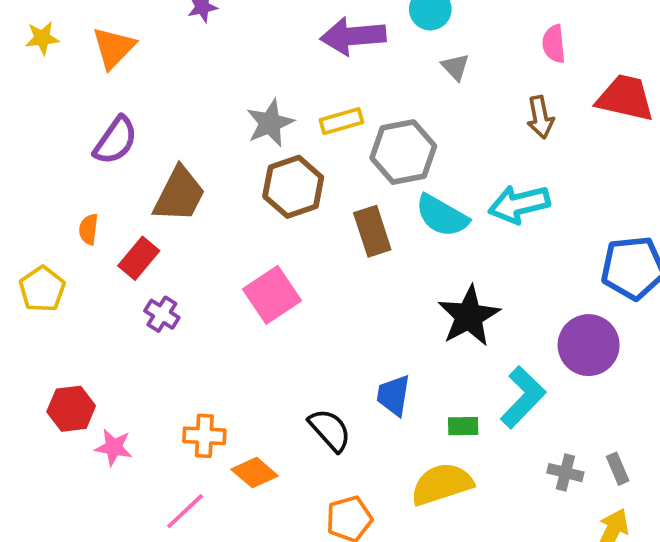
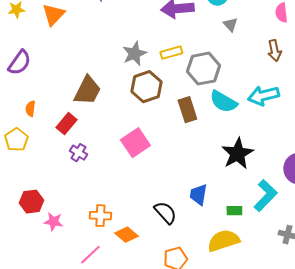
purple semicircle: (116, 140) -> (19, 63), moved
orange semicircle: (89, 229) -> (30, 109), moved

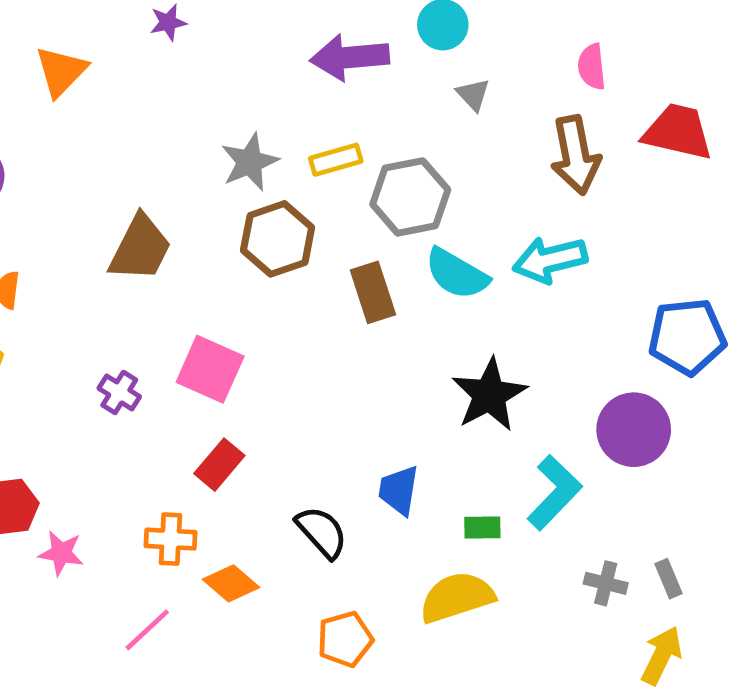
brown arrow: (274, 51) -> (575, 155), size x1.5
red rectangle: (66, 124) -> (219, 465), moved
pink square: (135, 143) -> (210, 369), moved, turned -32

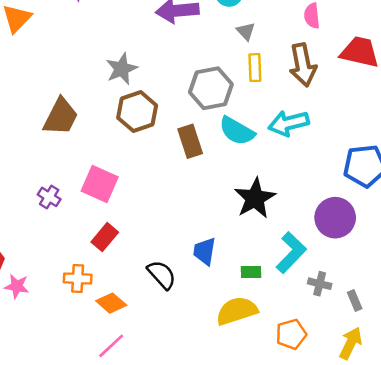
yellow rectangle: (336, 160) -> (255, 68), moved, turned -76
gray cross: (606, 583) -> (320, 284), moved
pink line: (147, 630) -> (111, 346), moved
orange pentagon: (345, 639) -> (291, 334), moved

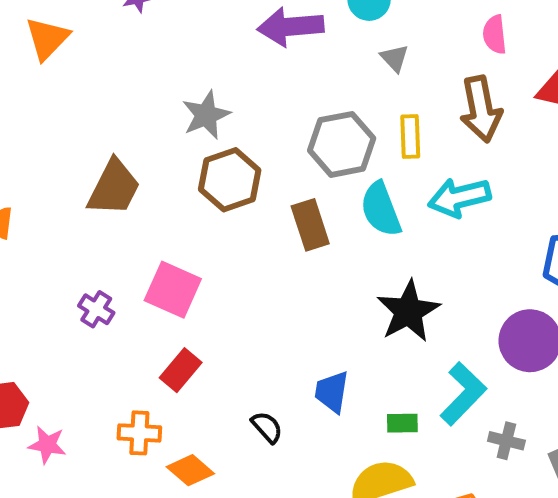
yellow rectangle: (255, 68) -> (410, 137), moved
cyan semicircle: (237, 131) -> (381, 209), turned 39
black semicircle: (162, 275) -> (267, 427), size x0.7

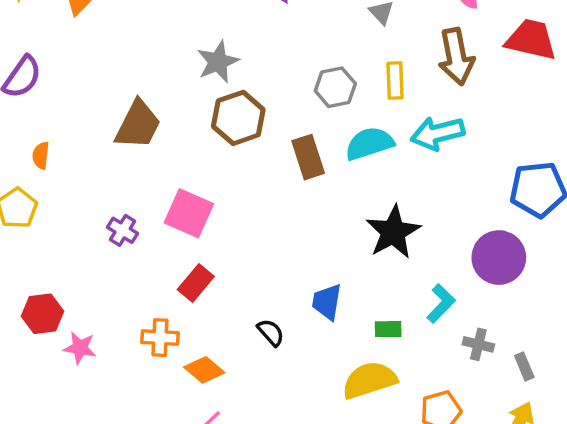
gray hexagon: (342, 144) -> (335, 87), size x0.7
cyan semicircle: (381, 209) -> (369, 143), turned 93
cyan L-shape: (463, 394) -> (441, 303), size x0.7

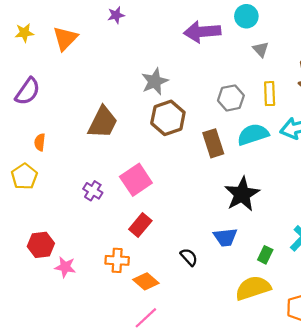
pink square: (189, 213) -> (136, 180), turned 32
black star: (393, 232) -> (242, 194), moved
blue trapezoid: (327, 302) -> (225, 237), turned -105
green rectangle: (388, 329) -> (265, 255), turned -63

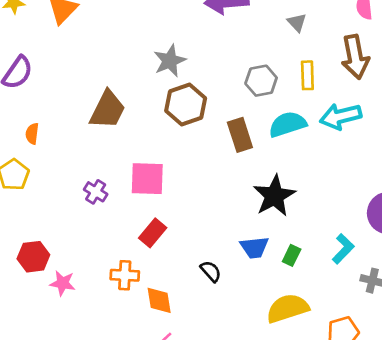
pink square: (136, 180) -> (147, 179), turned 36
green rectangle: (265, 255) -> (292, 255), moved
orange diamond: (146, 281) -> (159, 300), turned 40

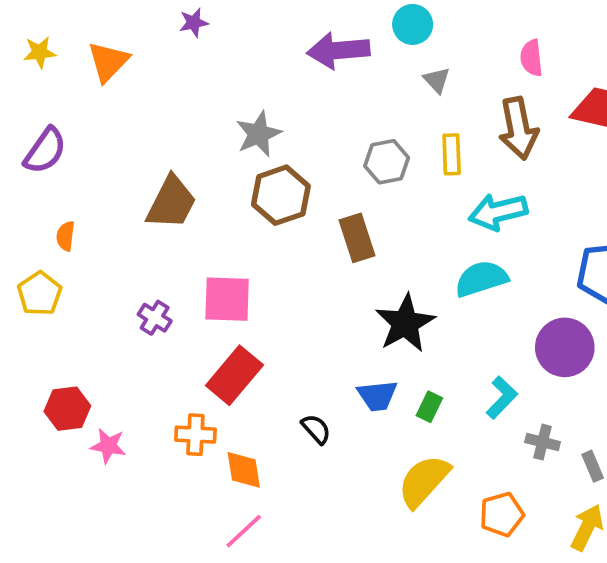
cyan semicircle: (288, 124) -> (481, 279), moved
red rectangle: (153, 233) -> (234, 375), size x1.4
yellow semicircle: (288, 308) -> (424, 481), turned -30

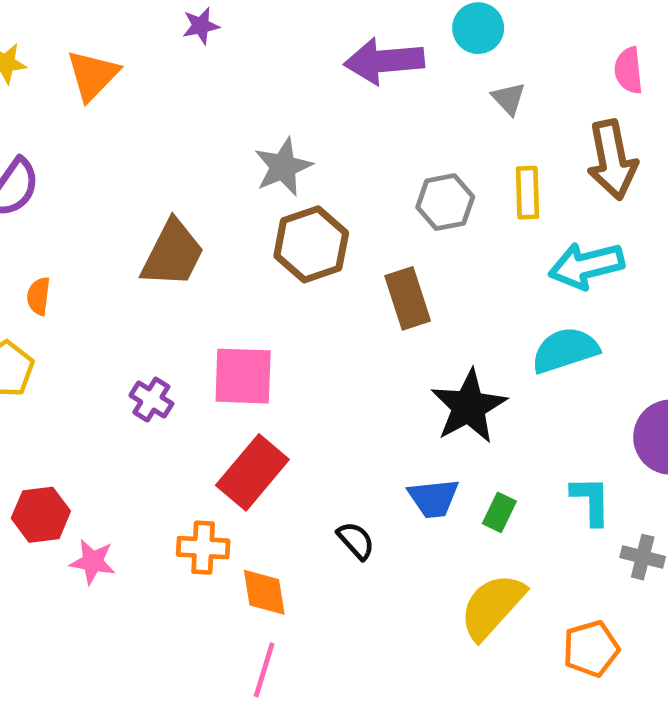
cyan L-shape: (502, 397) -> (591, 501), turned -45
pink line: (244, 531) -> (264, 670), turned -30

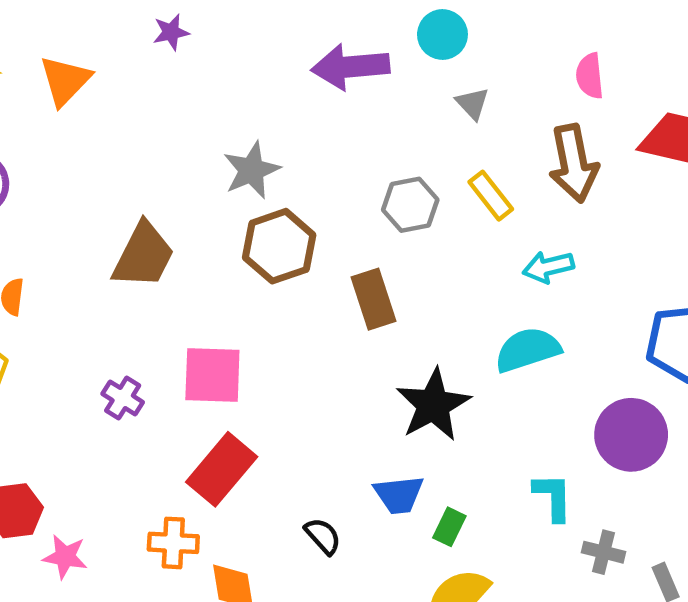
yellow rectangle: (528, 193) -> (491, 196), turned -36
cyan arrow: (586, 266) -> (548, 267), size x0.7
green rectangle: (499, 512) -> (449, 527), moved

